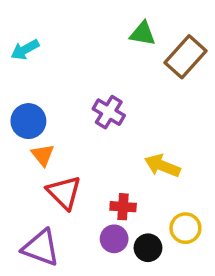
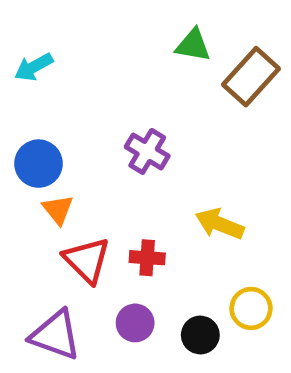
red cross: (123, 207) -> (147, 258), moved
purple circle: (114, 239) -> (135, 323), moved

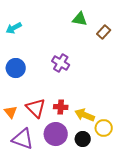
brown rectangle: (251, 77) -> (104, 32), size x0.6
orange triangle: (58, 209) -> (11, 112), moved
yellow arrow: (220, 224) -> (85, 115), moved
purple circle: (135, 323) -> (56, 134), size x1.5

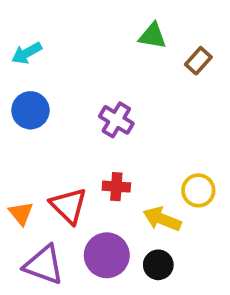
blue circle: (16, 68) -> (30, 110), moved
red cross: (61, 107) -> (116, 187), moved
yellow circle: (104, 128) -> (198, 190), moved

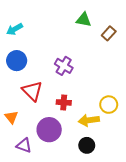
red triangle: (69, 206) -> (32, 91), moved
yellow arrow: (162, 219) -> (89, 120), turned -30
purple circle: (107, 255) -> (49, 130), moved
purple triangle: (44, 265) -> (24, 145), size x0.7

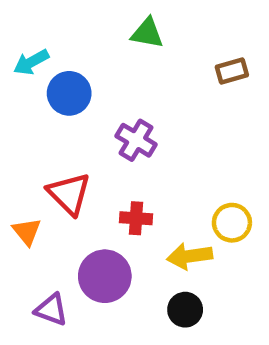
green triangle: (84, 20) -> (147, 33), moved
brown rectangle: (109, 33) -> (232, 71), turned 32
blue circle: (17, 61) -> (69, 93), moved
orange triangle: (11, 117) -> (27, 232), moved

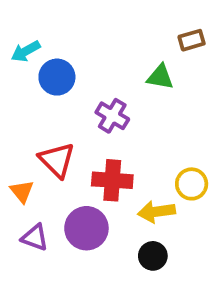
green triangle: (147, 33) -> (160, 77), moved
brown rectangle: (232, 71) -> (192, 40), moved
red cross: (136, 218) -> (112, 180), size x1.5
purple triangle: (51, 310) -> (35, 237), moved

